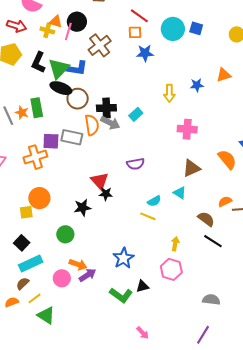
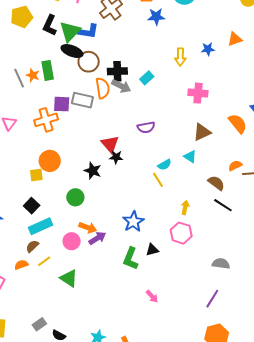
black star: (82, 208) -> (93, 171), turned 30
yellow line: (148, 216) -> (158, 180), turned 35
green L-shape: (121, 295) -> (131, 259), turned 75
green triangle: (46, 315) -> (69, 278), moved

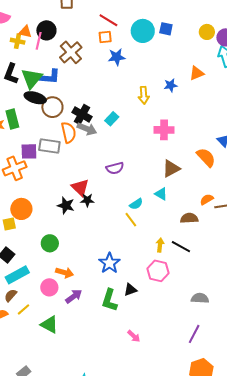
black cross: (117, 71) -> (82, 114), turned 36
black star: (93, 171) -> (66, 205), moved
brown semicircle: (216, 183) -> (189, 218), turned -36
black line: (223, 205) -> (181, 247), moved
purple arrow: (97, 238) -> (74, 296), moved

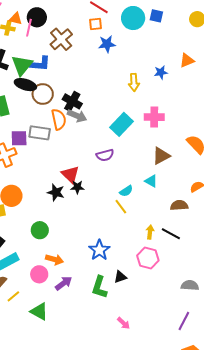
cyan rectangle: (112, 119) -> (122, 124), moved, size x1.6

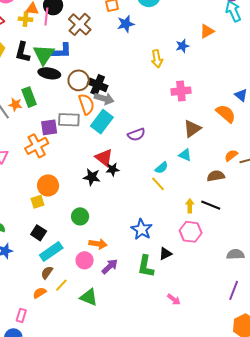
brown circle: (43, 94) -> (79, 80), moved
cyan rectangle: (122, 124) -> (102, 122), moved

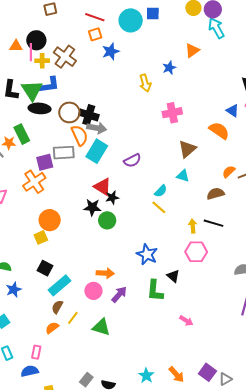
yellow cross: (25, 19) -> (42, 61), moved
green circle: (80, 216) -> (107, 220), moved
black triangle: (165, 254) -> (173, 276), turned -48

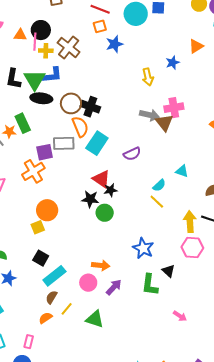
gray arrow: (97, 128) -> (149, 115), moved
brown triangle: (187, 149) -> (164, 123), moved, turned -30
yellow arrow: (193, 226) -> (190, 222), size x1.5

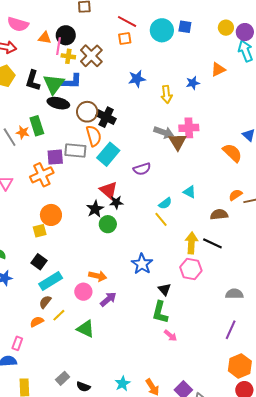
blue star: (114, 44) -> (137, 79), moved
black star: (90, 199) -> (95, 209), turned 30
green L-shape: (150, 285) -> (160, 312), moved

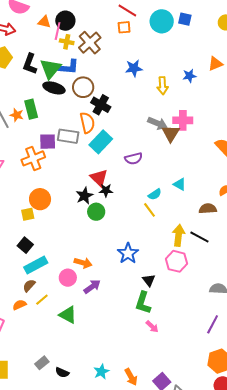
brown circle: (87, 112) -> (83, 87), moved

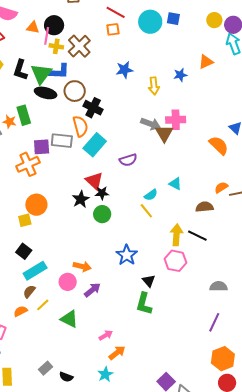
green circle: (96, 212) -> (102, 214), moved
pink arrow: (152, 327) -> (106, 335), moved, turned -72
orange arrow: (131, 377) -> (117, 353), moved, turned -96

